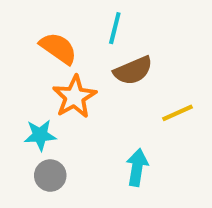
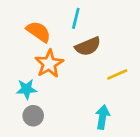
cyan arrow: (137, 167) -> (103, 117), moved

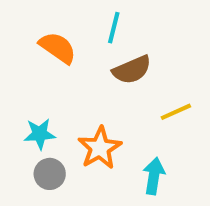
orange star: (49, 64) -> (100, 148), moved

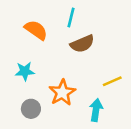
yellow line: (176, 112) -> (112, 81), moved
cyan star: (40, 134) -> (25, 71), moved

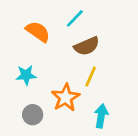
cyan line: (71, 17) -> (75, 18), turned 30
yellow line: (112, 81) -> (91, 76), moved, turned -42

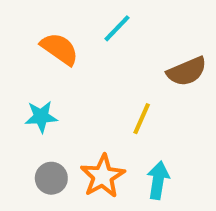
brown semicircle: (87, 46) -> (187, 71), moved
orange star: (66, 98) -> (103, 176), moved

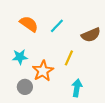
cyan line: (117, 28) -> (57, 26), moved
orange star: (103, 176) -> (43, 71), moved

